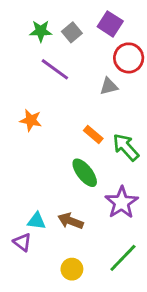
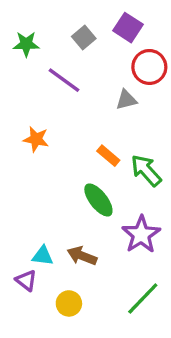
green star: (41, 31) -> (26, 44), moved
yellow circle: (72, 269) -> (69, 303), moved

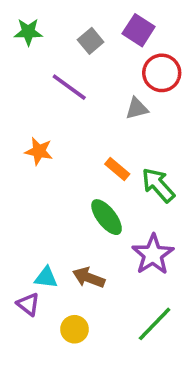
green star: (26, 44) -> (28, 32), moved

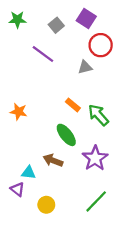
orange star: (39, 151) -> (19, 112), moved
brown arrow: (89, 278) -> (53, 160), moved

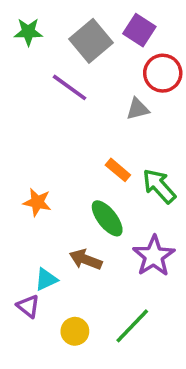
gray square: (56, 25) -> (91, 41), size x1.6
orange star: (19, 112) -> (37, 202), moved
cyan triangle: (29, 173) -> (46, 279), turned -32
green line: (96, 201) -> (132, 326), moved

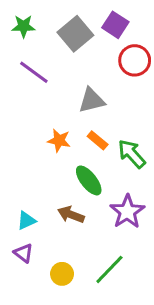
purple line: (69, 87) -> (34, 72), moved
gray triangle: (138, 109) -> (92, 100), moved, size x1.4
orange star: (37, 202) -> (59, 140), moved
cyan triangle: (46, 279) -> (26, 221), moved

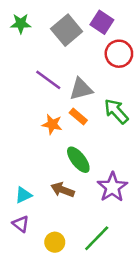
purple line: (34, 72) -> (48, 80), moved
orange rectangle: (98, 140) -> (78, 117), moved
green arrow: (132, 154) -> (116, 111), moved

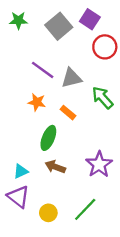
orange rectangle: (78, 117) -> (68, 113), moved
orange star: (52, 124) -> (37, 102), moved
green ellipse: (78, 160) -> (48, 138), moved, turned 60
purple triangle: (21, 224) -> (18, 197), size x1.5

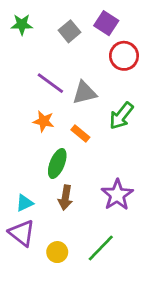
gray square: (59, 26) -> (69, 31), size x0.7
green arrow: (103, 98) -> (121, 116), turned -100
brown arrow: (55, 167) -> (65, 198), turned -102

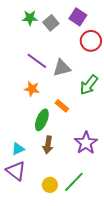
green star: (22, 25) -> (30, 18), moved
orange rectangle: (80, 134) -> (62, 106), moved
yellow circle: (57, 252) -> (50, 185), moved

